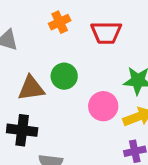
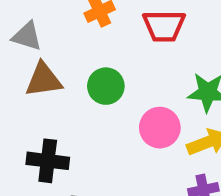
brown triangle: (31, 88) -> (44, 80), moved

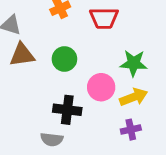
black cross: (48, 161) -> (67, 110), moved

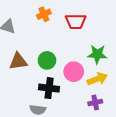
brown triangle: (22, 55) -> (18, 61), moved
green circle: (64, 59) -> (47, 60), moved

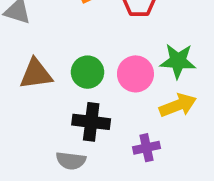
pink circle: (74, 72) -> (135, 74), moved
purple cross: (95, 102) -> (147, 148), moved

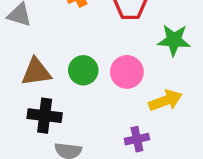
green star: (178, 61) -> (174, 40), moved
black cross: (91, 122) -> (45, 116), moved

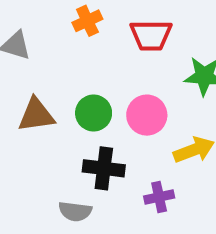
black cross: (45, 116) -> (104, 168), moved

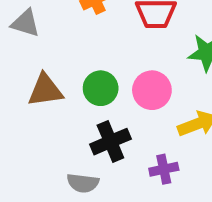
black cross: (104, 168) -> (110, 142), turned -30

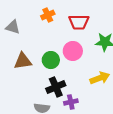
pink circle: (152, 90) -> (73, 51), moved
purple cross: (164, 169) -> (71, 102), moved

